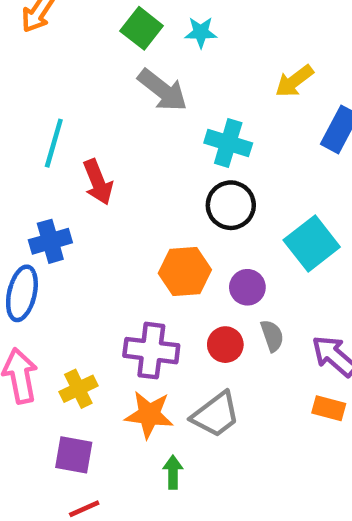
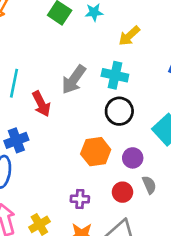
yellow arrow: (294, 81) -> (129, 36), moved
gray arrow: (163, 90) -> (74, 79), moved, turned 92
purple cross: (151, 351) -> (80, 199), size x0.6

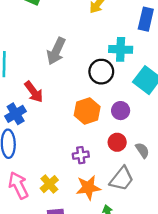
cyan cross: (115, 75) -> (121, 49), moved
red arrow: (41, 104) -> (34, 92), moved
gray semicircle: (149, 185) -> (142, 150), moved

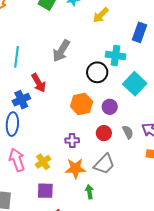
gray semicircle: (142, 150) -> (128, 132), moved

